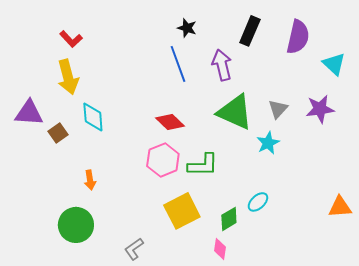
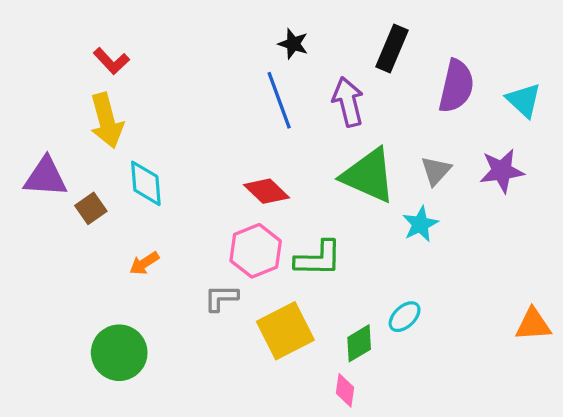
purple semicircle: (298, 37) -> (456, 86), moved
orange arrow: (90, 180) -> (144, 263), moved, turned 66
gray L-shape: (134, 249) -> (221, 298), moved, turned 35

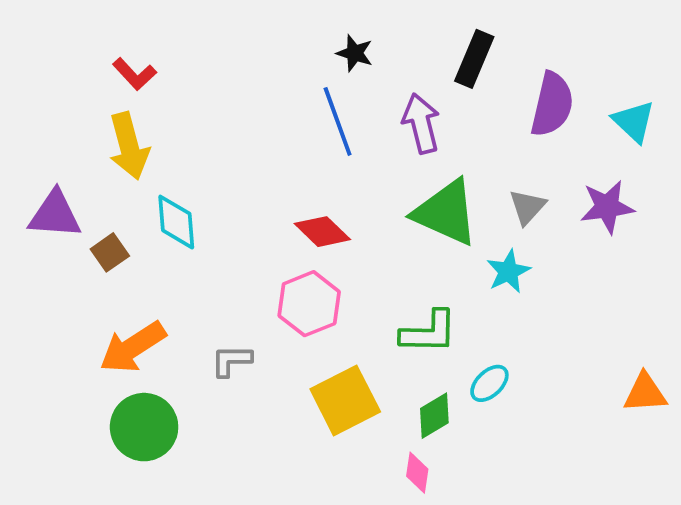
green L-shape: (318, 259) -> (429, 332), moved
orange arrow: (144, 263) -> (133, 347), moved, size x1.8
gray L-shape: (221, 298) -> (231, 361), moved

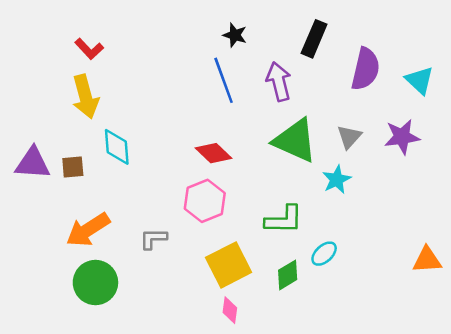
purple triangle: (55, 214) -> (33, 163), moved
brown square: (110, 252) -> (73, 167), turned 30
pink diamond: (417, 473) -> (230, 310), moved

